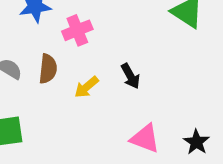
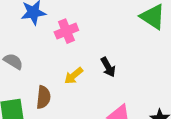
brown semicircle: (48, 69) -> (43, 97), moved

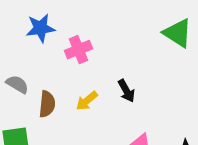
brown semicircle: (43, 97) -> (47, 104), moved

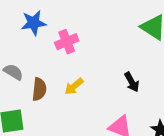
black arrow: (126, 91) -> (132, 82), moved

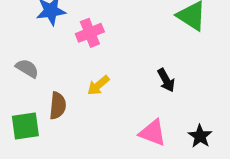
brown semicircle: (39, 89) -> (58, 106), moved

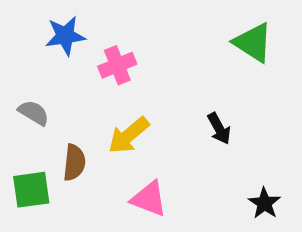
yellow arrow: (98, 85) -> (129, 135), size x1.4
pink triangle: (153, 133) -> (149, 199), moved

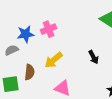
blue star: (65, 36) -> (26, 34), moved
gray semicircle: (34, 113) -> (12, 50), turned -56

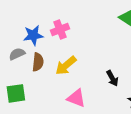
black arrow: (94, 57) -> (112, 78), moved
brown semicircle: (30, 72) -> (38, 62), moved

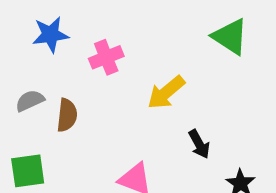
blue star: (33, 35) -> (50, 35), moved
yellow arrow: (66, 66) -> (166, 92), moved

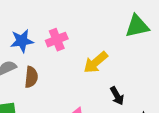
blue star: (50, 35) -> (22, 41), moved
green triangle: (230, 37) -> (137, 26), turned -45

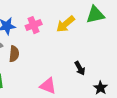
yellow arrow: (96, 62) -> (65, 24), moved

